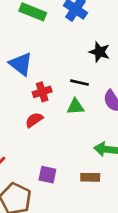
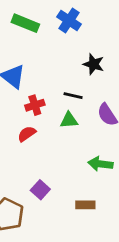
purple square: (47, 175) -> (40, 190), turned 30
brown rectangle: (90, 177) -> (85, 205), moved

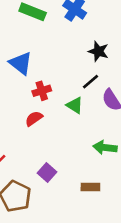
black line: (73, 96) -> (90, 82), moved, turned -54
green triangle: (69, 120) -> (75, 105), turned 36

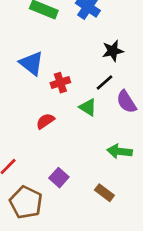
black star: (98, 51) -> (113, 51), turned -30
red cross: (42, 91) -> (60, 83), moved
brown rectangle: (90, 187) -> (104, 193), turned 36

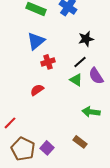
blue triangle: (31, 63) -> (36, 41), moved, turned 42
green triangle: (88, 107) -> (76, 80), moved
purple square: (59, 178) -> (47, 148), moved

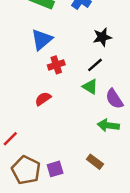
purple semicircle: (96, 76) -> (114, 99), moved
purple square: (47, 148) -> (55, 169), turned 32

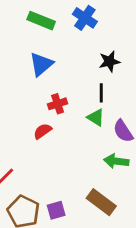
red cross: (56, 65) -> (58, 104), moved
black line: (95, 65) -> (101, 93), turned -49
brown rectangle: (95, 162) -> (101, 202), size x1.5

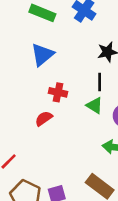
red cross: (58, 104) -> (58, 92), turned 30

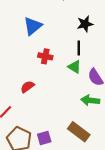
red semicircle: (44, 118) -> (27, 87), moved

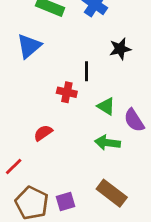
blue triangle: (33, 26) -> (29, 46), moved
black line: (79, 48) -> (86, 71), moved
green arrow: (90, 100) -> (107, 143), moved

